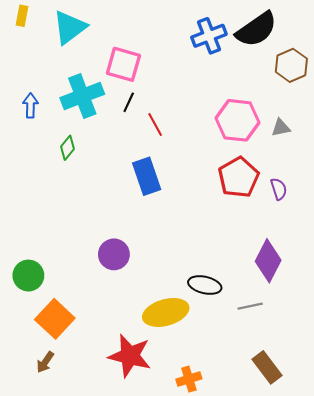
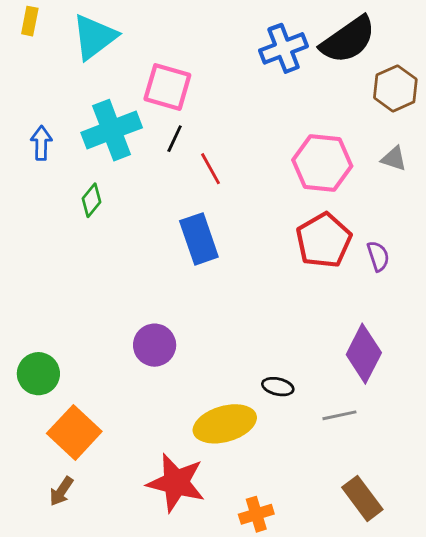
gray triangle: (281, 128) -> (394, 159), moved, turned 30
black ellipse: (205, 285) -> (278, 387), size x0.7

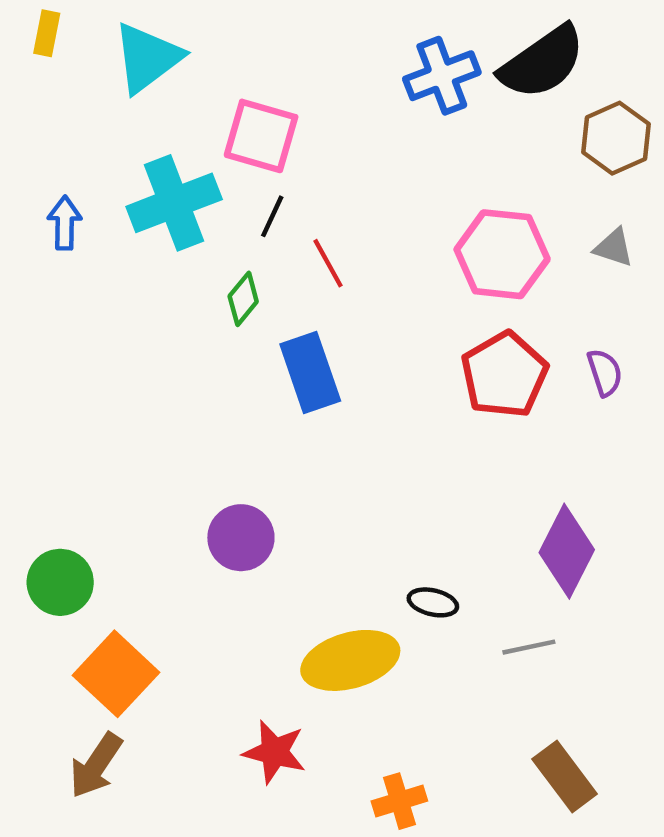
green diamond: (91, 200) -> (243, 299), moved
purple semicircle: (378, 256) -> (605, 373), moved
red star: (176, 483) -> (274, 752), size x0.7
brown arrow: (61, 491) -> (96, 765), size x1.4

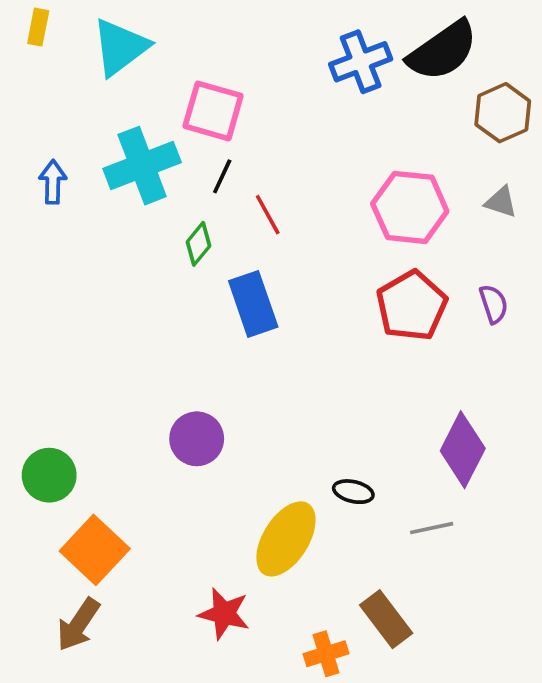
yellow ellipse: (350, 660) -> (286, 539), turned -42
brown rectangle: (565, 776) -> (386, 619), moved

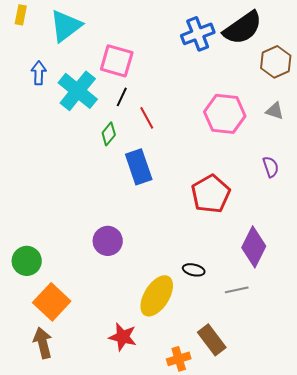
cyan cross: (142, 166) -> (78, 91), turned -30
blue arrow: (53, 182) -> (39, 73), moved
red pentagon: (412, 306) -> (211, 194), moved
brown arrow: (78, 625) -> (43, 343), turned 132

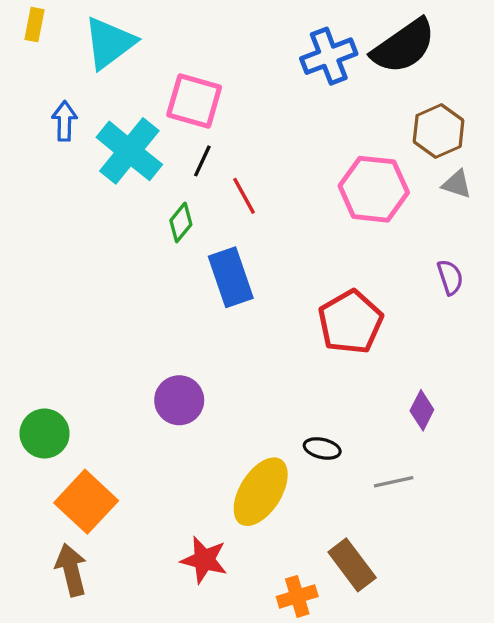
brown hexagon: (276, 62) -> (439, 131), moved
purple diamond: (254, 247) -> (422, 410), size x0.6

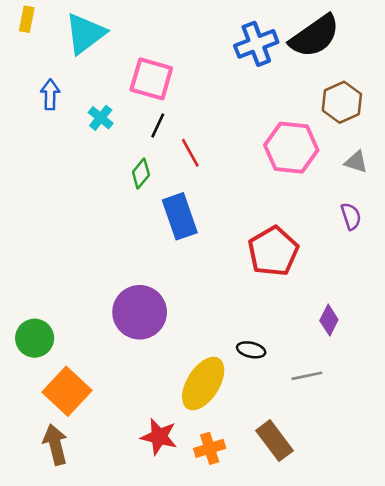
cyan cross: (129, 151) -> (101, 118), size x0.5
gray triangle: (457, 184) -> (356, 162), moved
purple circle: (179, 400) -> (140, 312), size x1.4
orange cross: (297, 596) -> (210, 448), moved

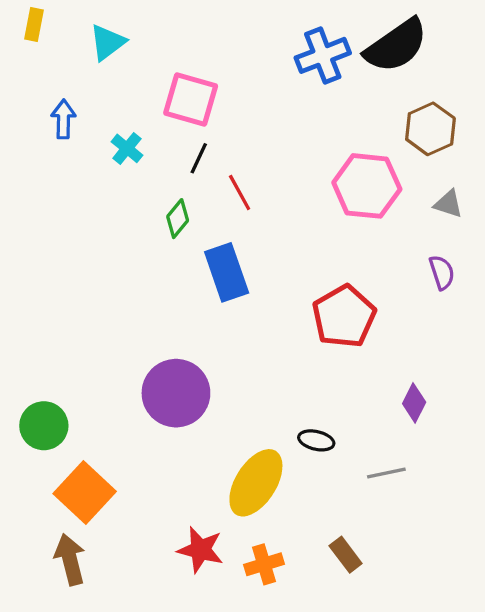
cyan triangle: (85, 33) -> (107, 42), size x0.7
brown rectangle: (274, 441) -> (346, 555), size x0.7

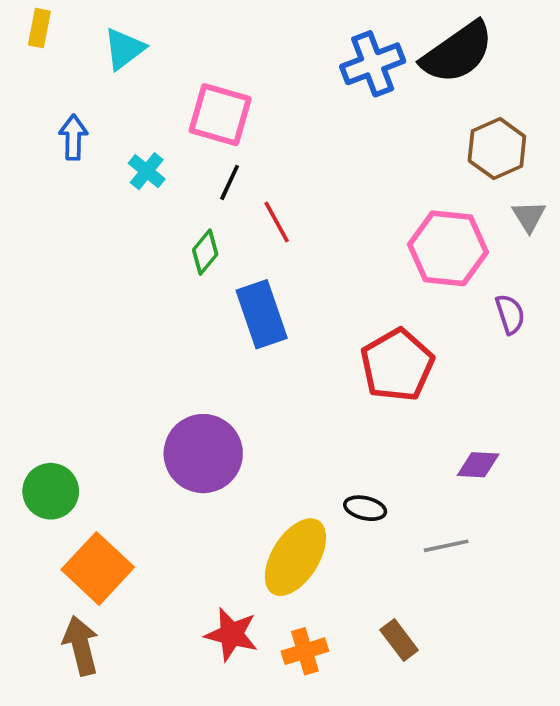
pink hexagon: (367, 186) -> (448, 248), moved
gray triangle: (448, 204) -> (529, 216), moved, turned 40
purple diamond: (414, 403) -> (478, 465), turned 66

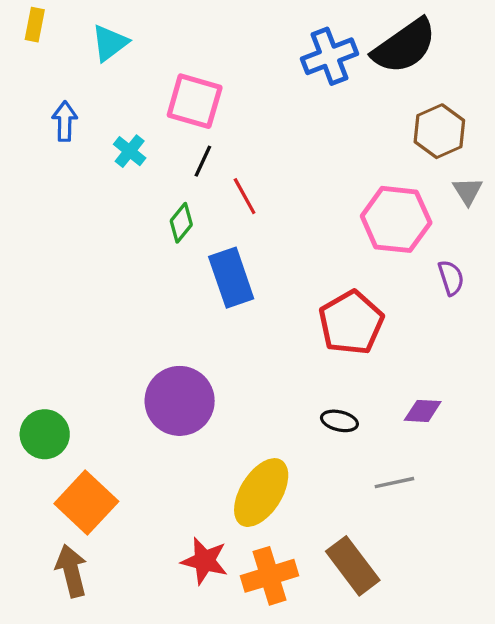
black ellipse: (365, 508) -> (339, 421), moved
brown rectangle: (399, 640) -> (353, 566), size x1.6
orange cross: (305, 651) -> (269, 576), size x1.4

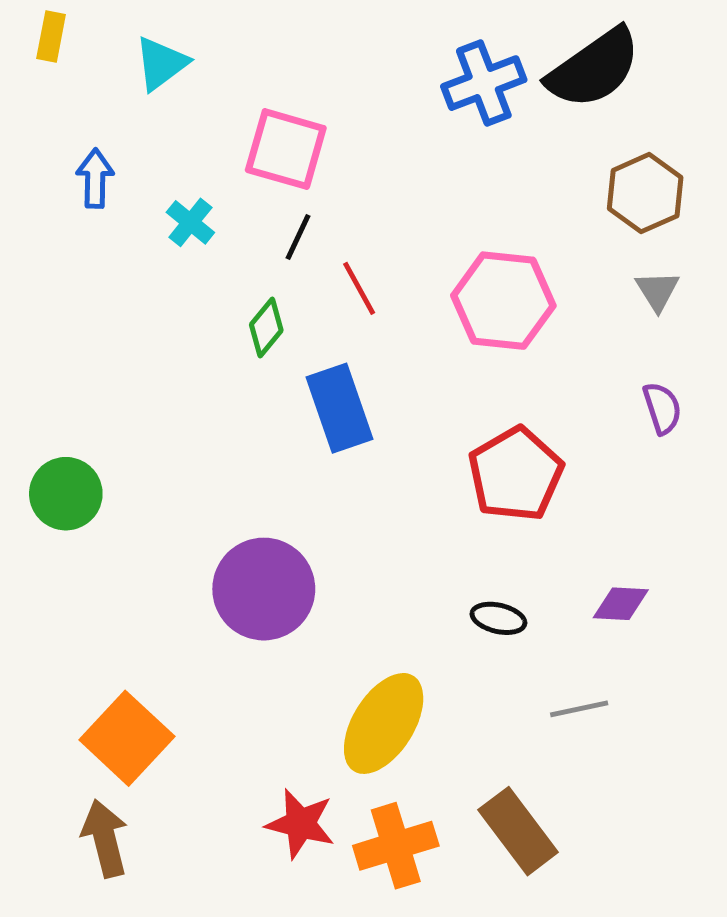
gray triangle: (468, 191) -> (657, 291), moved
pink hexagon: (396, 219) -> (503, 301), moved
green circle: (45, 434) -> (66, 494), moved

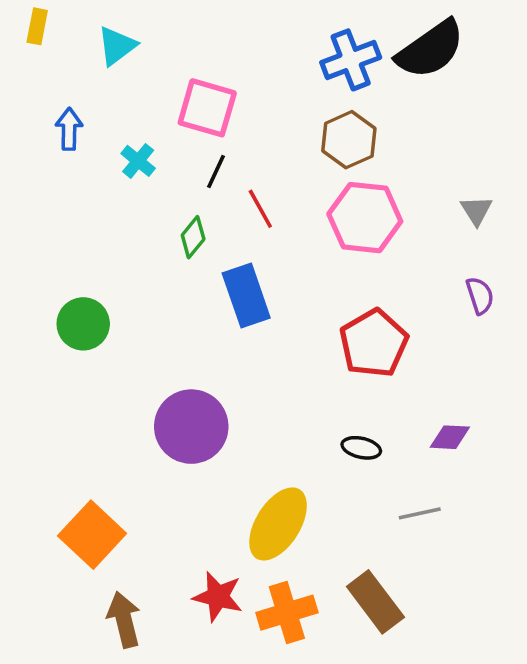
brown hexagon: (645, 193) -> (349, 140), moved
green circle: (66, 494) -> (83, 324), moved
brown arrow: (105, 838) -> (124, 620), moved

